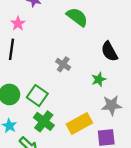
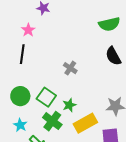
green semicircle: (77, 17) -> (109, 24), moved, turned 130
green star: (99, 79) -> (69, 105), moved

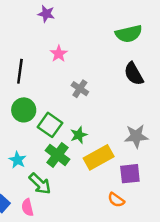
pink star: (28, 30) -> (59, 54), moved
green circle: (20, 96) -> (24, 110), moved

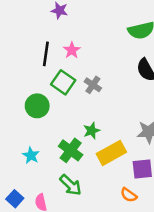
black line: (20, 71) -> (46, 54), moved
green square: (50, 125) -> (63, 82), moved
green arrow: (40, 184) -> (71, 185), moved

